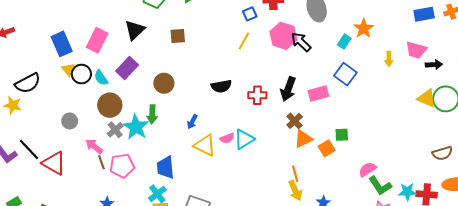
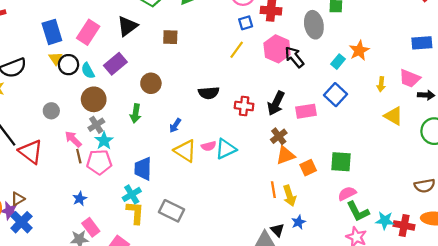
yellow triangle: (427, 98) -> (393, 116), moved
cyan star: (136, 127) -> (104, 141), moved, size x0.7
green square: (342, 135) -> (341, 162), moved, size x1.5
yellow arrow: (295, 191) -> (289, 196), moved

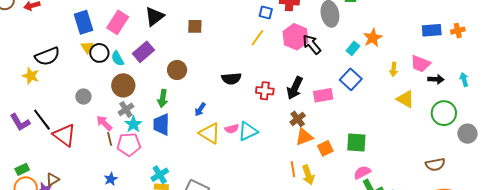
blue square: (246, 23) -> (266, 13), turned 32
blue trapezoid: (143, 169) -> (161, 125), moved

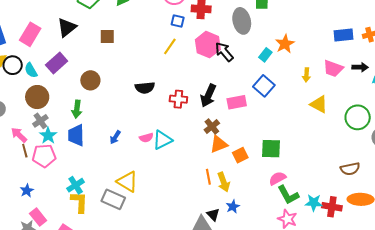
black arrow: (436, 79) -> (360, 67), moved
blue arrow: (200, 109) -> (115, 137), moved
yellow triangle: (210, 133) -> (127, 182), moved

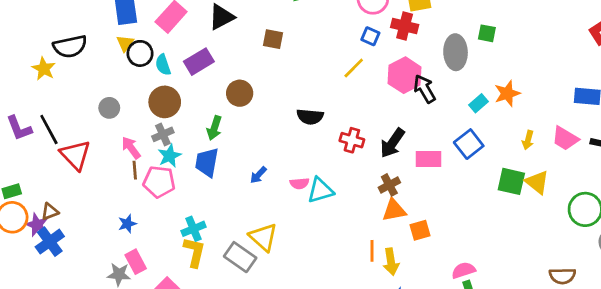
green square: (271, 149) -> (511, 181), moved

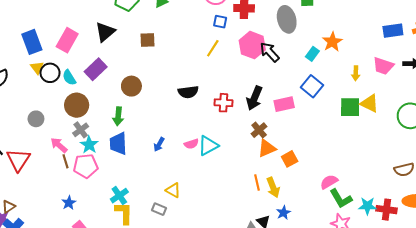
red triangle: (75, 155) -> (18, 160), turned 30
yellow triangle: (263, 237) -> (173, 190), size x0.7
gray rectangle: (240, 257) -> (159, 209), size x0.6

